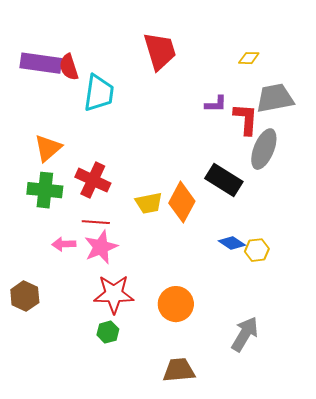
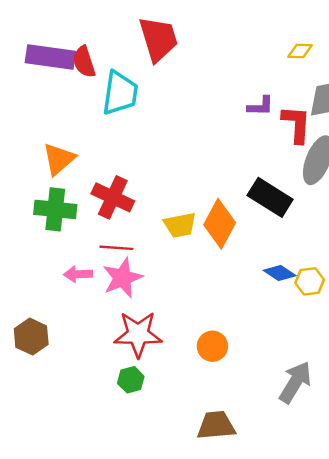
red trapezoid: (160, 51) -> (158, 39), moved
orange circle: (176, 304) -> (212, 346), size x0.7

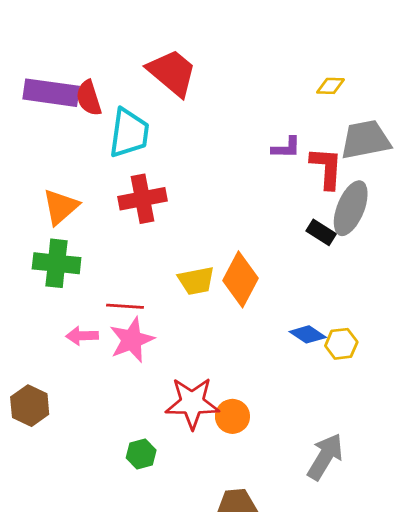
red trapezoid: (158, 39) -> (172, 73), turned -33
red cross: (113, 197) -> (142, 199), moved, turned -36
black rectangle: (270, 197) -> (321, 232), moved, size x0.6
red star: (138, 334) -> (192, 403), moved

